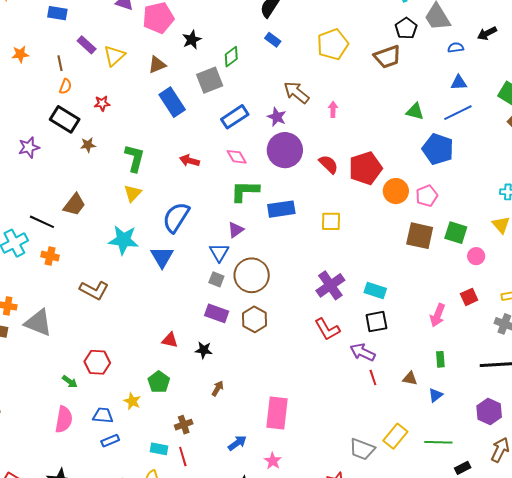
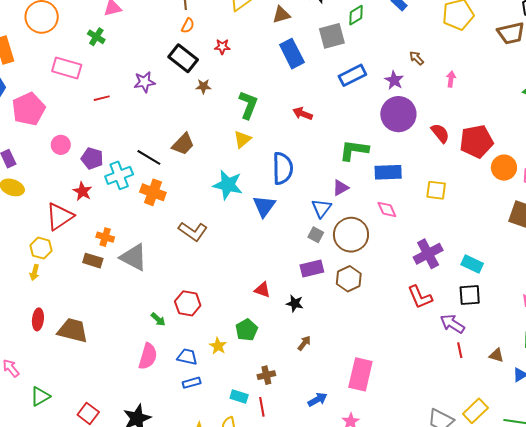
brown arrow: (296, 92) -> (417, 58), size x0.6
pink diamond: (237, 157) -> (387, 209), moved
blue semicircle: (176, 217) -> (283, 168), turned 140
orange cross: (50, 256) -> (153, 192), size x1.4
purple rectangle: (217, 313) -> (312, 268), turned -40

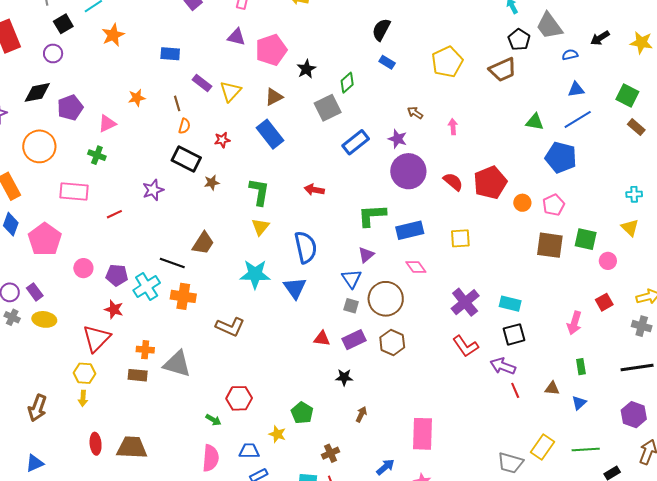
blue rectangle: (292, 54) -> (270, 134), moved
orange circle: (504, 168) -> (522, 203), size x0.7
red triangle: (262, 290) -> (322, 338), moved

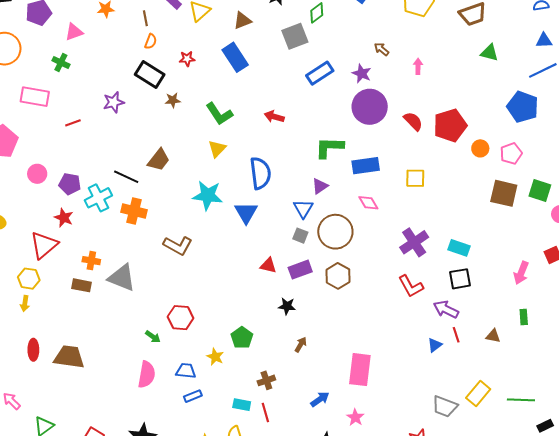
green triangle: (535, 122) -> (489, 53), moved
green L-shape: (259, 192) -> (219, 114), turned 132
blue triangle: (579, 403) -> (435, 345), moved

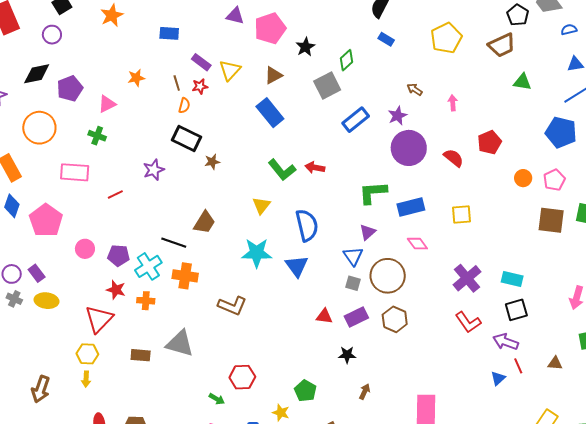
red star: (187, 59) -> (200, 86), moved
purple star: (362, 73) -> (397, 116), turned 30
green L-shape: (219, 114) -> (282, 170), moved
red pentagon: (450, 125) -> (490, 142), moved, size x0.7
orange cross: (91, 261) -> (146, 301), moved

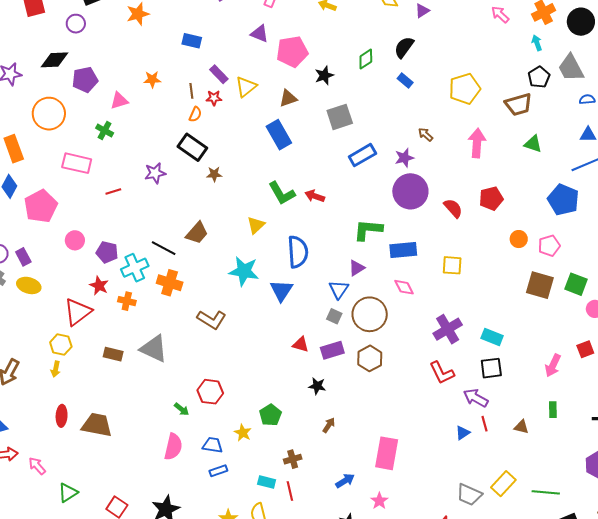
green diamond: (346, 60) -> (366, 59), moved
pink arrow: (453, 103) -> (477, 143), moved, size x1.8

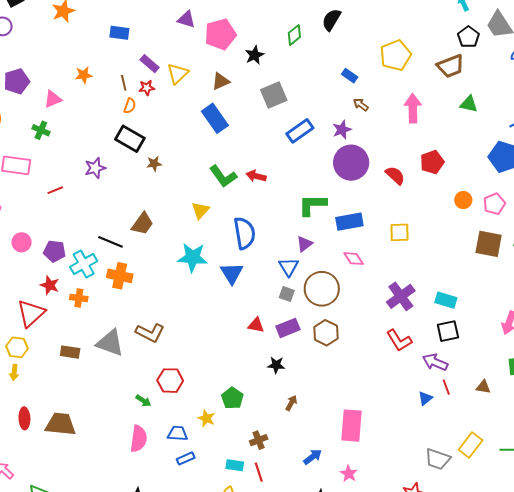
blue rectangle: (405, 80) -> (350, 76), moved
brown L-shape: (212, 320) -> (150, 333), moved

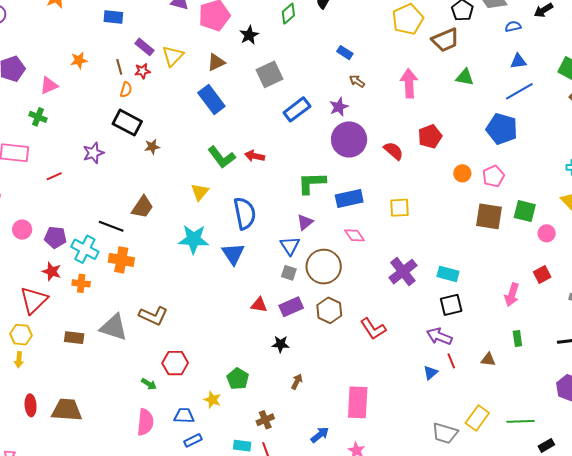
yellow pentagon: (396, 55) -> (408, 19), moved
cyan cross: (84, 264) -> (85, 249), turned -32
red L-shape: (399, 340) -> (373, 329), moved

